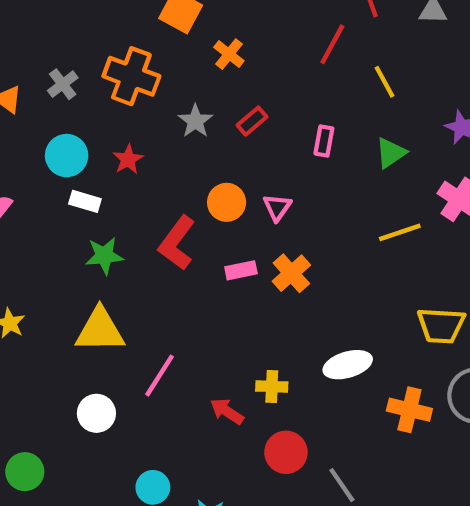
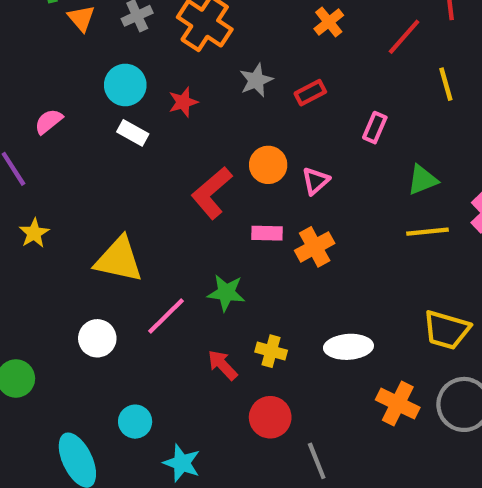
orange cross: (229, 54) -> (329, 22), moved
green triangle: (391, 153) -> (422, 180), moved
green star: (104, 256) -> (226, 293), moved

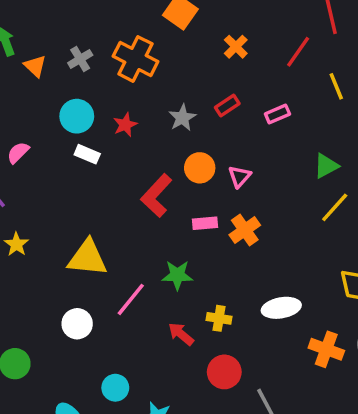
gray star: (256, 80) -> (182, 118), moved
pink rectangle: (375, 128) -> (277, 114), moved, turned 50
yellow line: (427, 232) -> (335, 207), turned -36

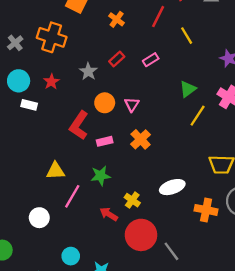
pink rectangle: (205, 223) -> (105, 141), moved
yellow triangle: (87, 258) -> (56, 171), moved, size x0.7
yellow cross: (219, 318) -> (132, 200), turned 35
red circle: (224, 372) -> (141, 235), size x1.4

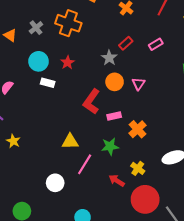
gray star: (88, 71) -> (109, 58), moved
orange cross: (141, 139) -> (138, 129), moved

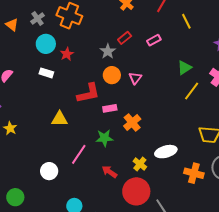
cyan circle: (39, 61) -> (46, 44), moved
red L-shape: (91, 102) -> (88, 93), turned -140
yellow triangle: (70, 142) -> (60, 119), moved
yellow cross: (138, 168) -> (140, 164), moved

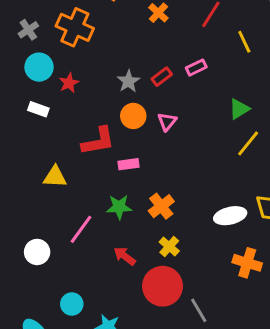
red rectangle: (125, 38) -> (162, 77), moved
orange cross: (132, 122) -> (161, 206), moved
white ellipse: (166, 152) -> (230, 216), moved

